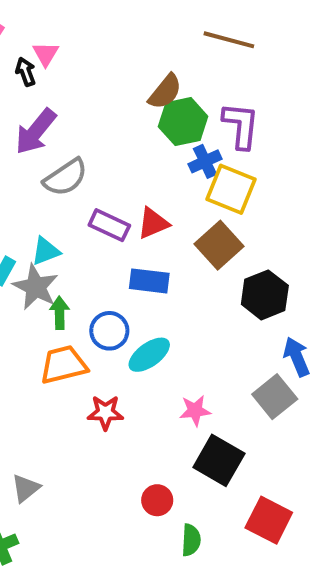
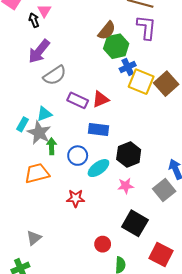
purple L-shape: (241, 126) -> (146, 27), moved
brown square: (219, 245) -> (166, 84), moved
black hexagon: (265, 295) -> (129, 155), moved
orange trapezoid: (64, 365) -> (37, 173), moved
pink star: (195, 411) -> (126, 186), moved

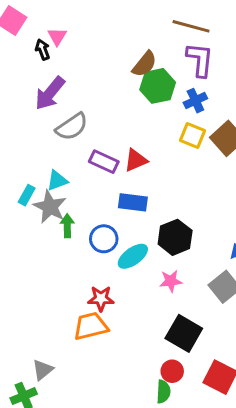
blue cross: (128, 67) -> (195, 101), moved
yellow square: (141, 82) -> (193, 135), size x0.7
orange trapezoid: (37, 173) -> (91, 326), moved
gray triangle: (34, 238) -> (43, 370), moved
red circle: (103, 244) -> (172, 371), moved

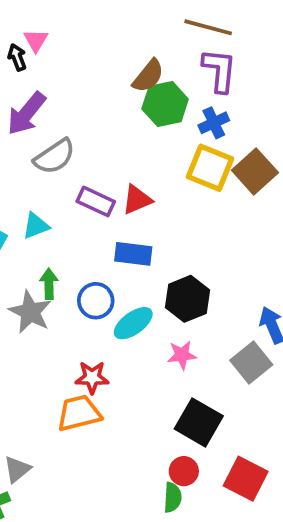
yellow square: (193, 135) -> (210, 168), size x1.4
gray star: (50, 207) -> (30, 312), moved

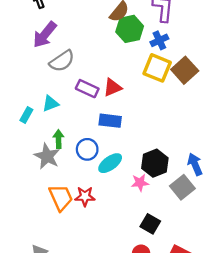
black hexagon: (188, 299) -> (155, 163), moved
orange trapezoid: (79, 413) -> (61, 198), moved, turned 80
black square: (199, 422) -> (150, 224), size x0.7

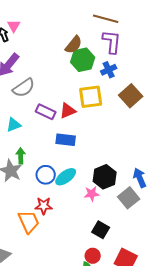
yellow square: (157, 68) -> (91, 97), moved, turned -30
blue circle: (87, 149) -> (46, 175), moved
orange trapezoid: (61, 198) -> (29, 222), moved

